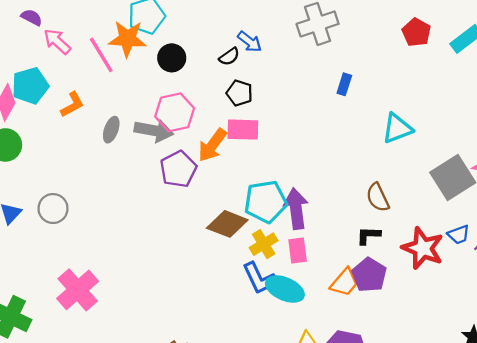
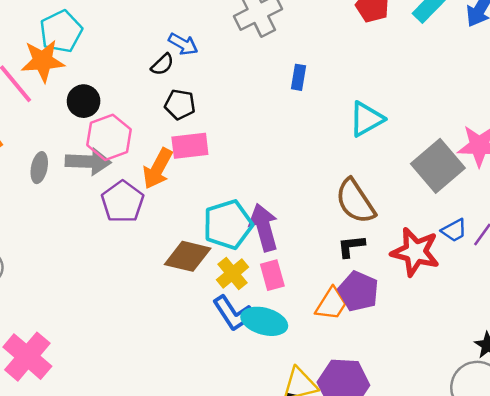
black circle: (172, 58) -> (84, 101), moved
brown semicircle: (378, 197) -> (355, 201), size x1.4

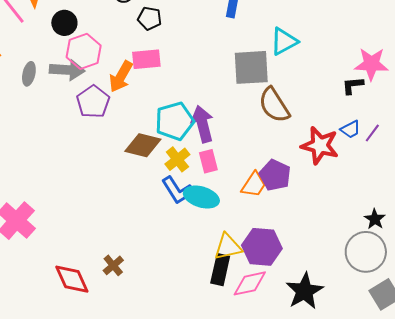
black pentagon: (180, 105) -> (150, 18), moved
gray square: (438, 166) -> (251, 67), moved, turned 36
black L-shape: (351, 246) -> (353, 85), moved

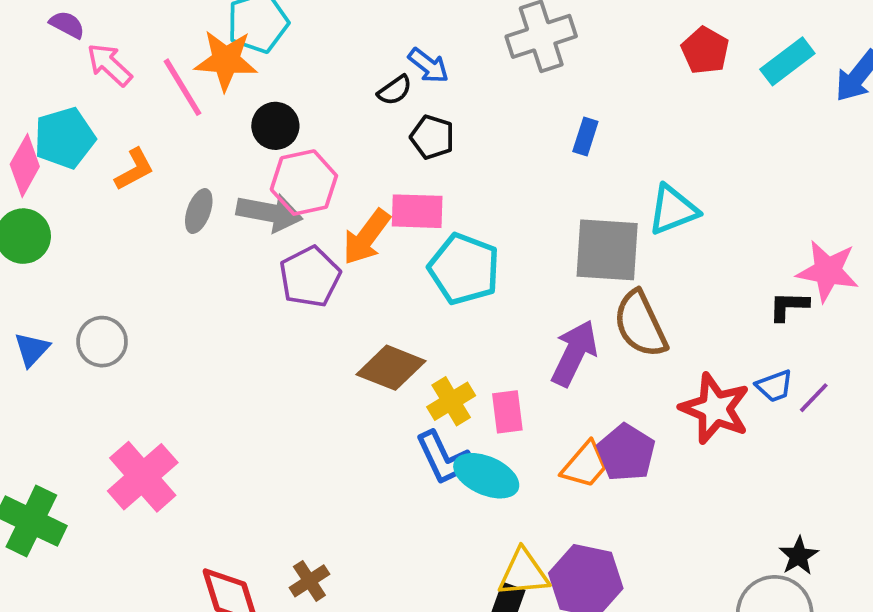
cyan pentagon: (175, 121) -> (464, 269), moved, turned 30
purple arrow: (203, 124) -> (574, 353), moved, turned 33

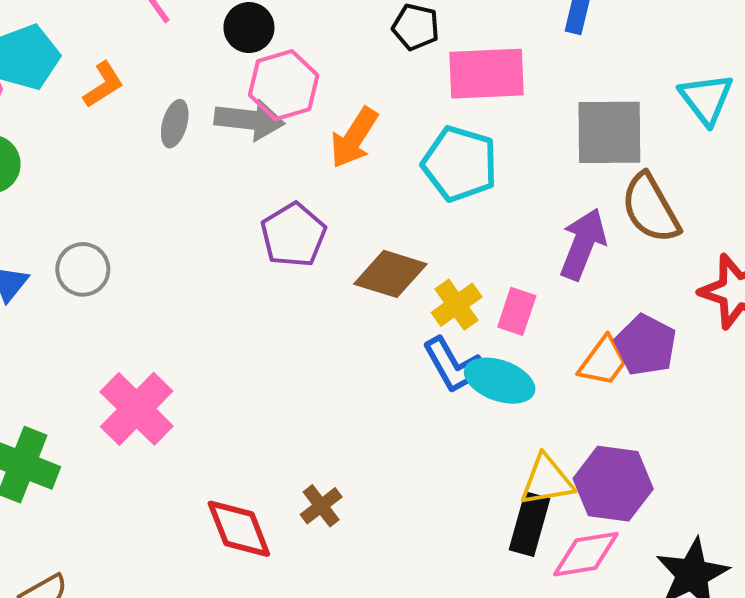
cyan triangle: (673, 210) -> (706, 99), moved, turned -42
pink rectangle: (417, 211) -> (487, 74), moved, size x1.4
purple pentagon: (310, 277) -> (293, 235), moved
pink rectangle: (507, 412) -> (517, 311), turned 30

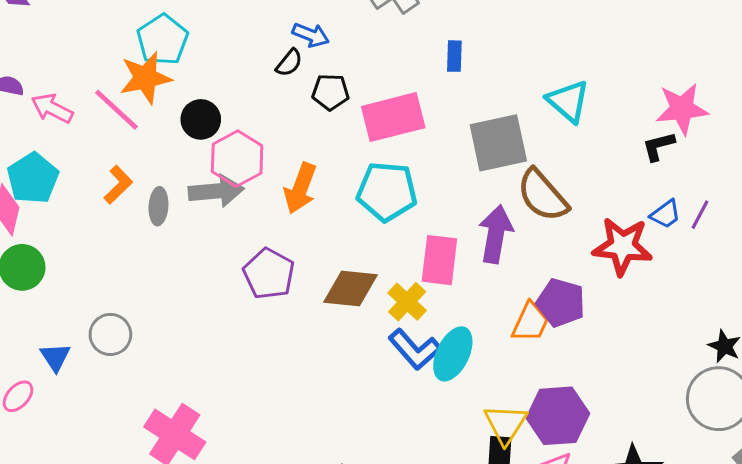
orange L-shape: (103, 85) -> (118, 185), moved
pink rectangle: (517, 311) -> (439, 260), moved, size x1.4
cyan ellipse: (500, 381) -> (453, 354), turned -72
yellow triangle: (547, 480) -> (506, 424), turned -36

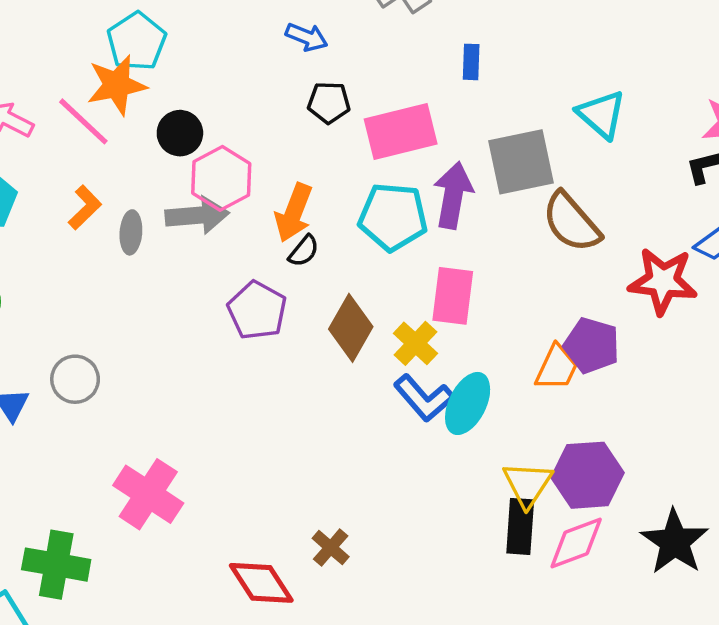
black semicircle: (289, 63) -> (304, 251), moved
purple arrow: (496, 234) -> (453, 195), moved
brown diamond: (351, 288) -> (351, 328), turned -66

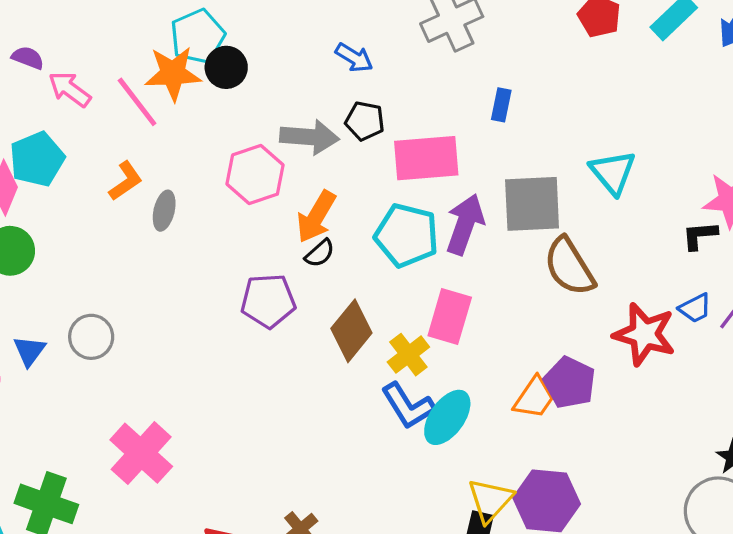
black circle: (180, 133) -> (226, 67), moved
gray arrow: (197, 215) -> (310, 137), moved
purple pentagon: (257, 310) -> (268, 301), turned 30

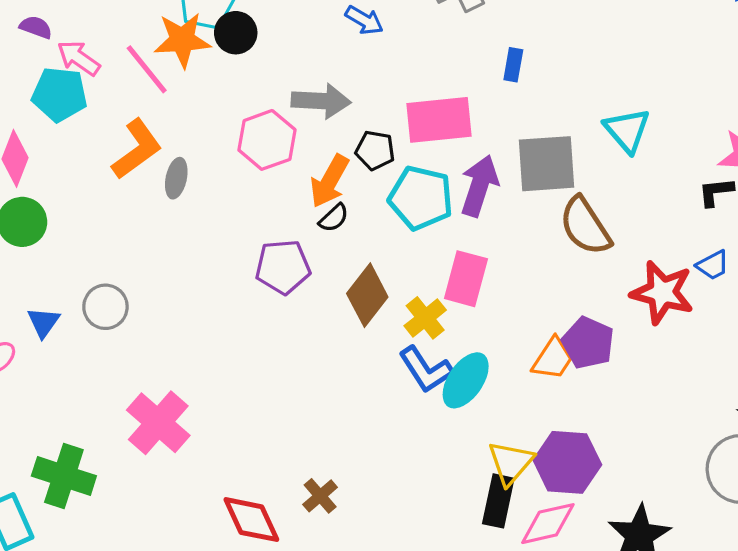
black pentagon: (365, 121) -> (375, 150), moved
cyan pentagon: (37, 159) -> (60, 94), moved, turned 30
orange L-shape: (126, 181) -> (137, 149), size x1.5

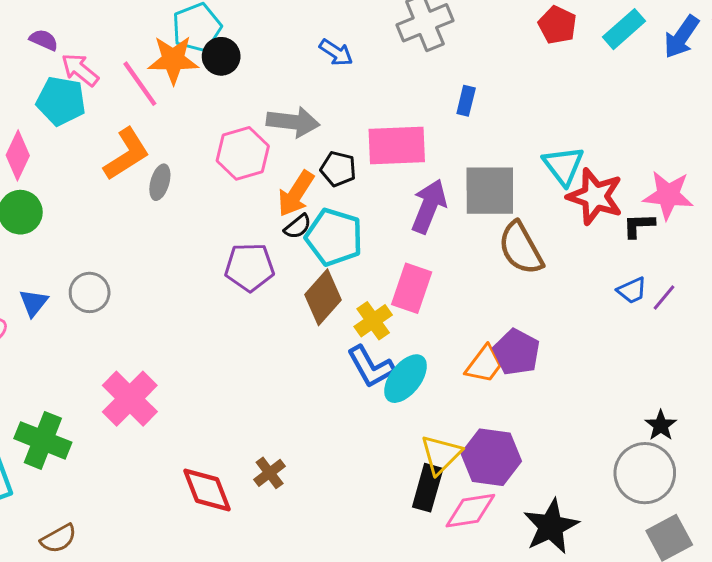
cyan pentagon: (421, 198) -> (334, 237), moved
red star: (662, 292) -> (595, 196), moved

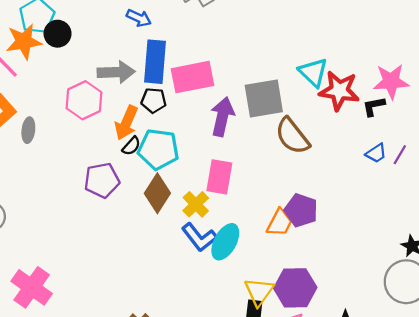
blue rectangle: (466, 101) -> (155, 62), moved, size x2.0

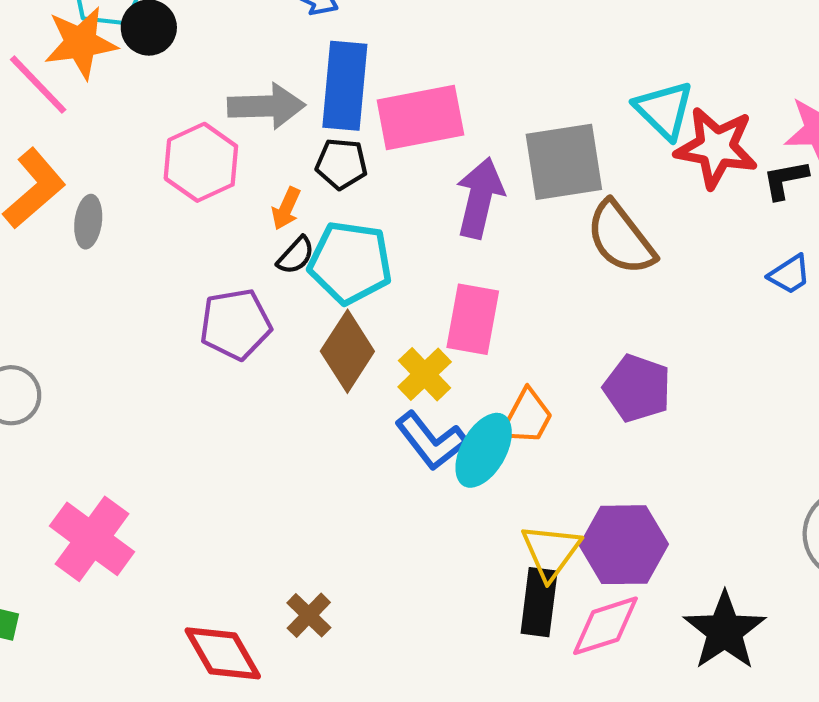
orange arrow: (126, 123) -> (286, 208), size x0.6
orange trapezoid: (280, 223) -> (527, 417), moved

